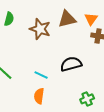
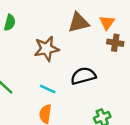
brown star: (40, 29) -> (46, 49), moved, turned -30

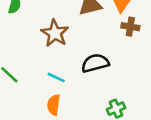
brown star: (46, 49) -> (55, 33), turned -30

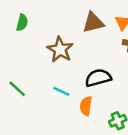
orange semicircle: (54, 105) -> (86, 106), moved

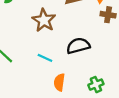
orange semicircle: (86, 106) -> (59, 82), moved

